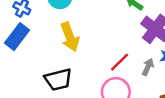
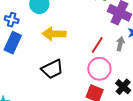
yellow arrow: (70, 37) -> (54, 34), turned 125

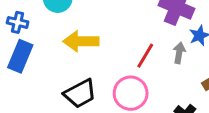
pink circle: (99, 69) -> (131, 93), moved

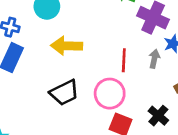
red line: (145, 56) -> (124, 60), turned -30

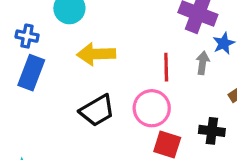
black cross: (158, 116) -> (212, 131), turned -30

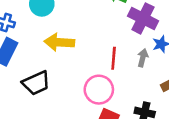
black trapezoid: (97, 110) -> (36, 83), moved

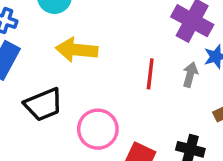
pink circle: (99, 90) -> (98, 129), moved

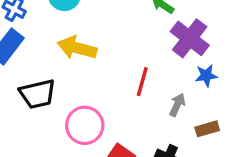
gray arrow: (190, 75) -> (177, 105), moved

